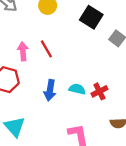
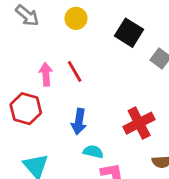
cyan semicircle: (77, 89) -> (93, 152), moved
red cross: (99, 91) -> (139, 123), size x1.5

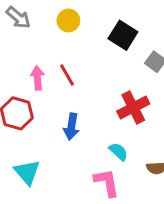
red cross: (139, 123) -> (133, 107), moved
cyan semicircle: (93, 152) -> (119, 152), moved, turned 30

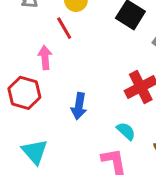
red line: (67, 75) -> (64, 28), moved

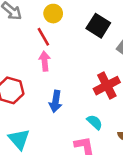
pink arrow: (45, 58) -> (45, 61), moved

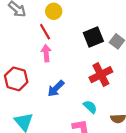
black square: (98, 26) -> (93, 37), moved, turned 36
blue arrow: (56, 101) -> (56, 89), turned 36

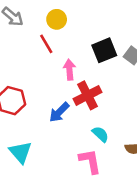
pink arrow: (46, 53) -> (69, 70), moved
red cross: (101, 75) -> (88, 95), moved

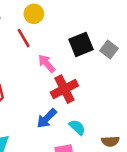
pink arrow: (69, 70) -> (47, 64), turned -36
blue arrow: (59, 112) -> (47, 118), moved

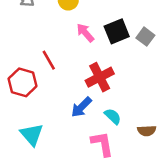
red line: (24, 38) -> (49, 60), moved
pink arrow: (47, 64) -> (85, 33), moved

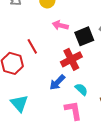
black square: (117, 31) -> (84, 36), moved
pink arrow: (85, 33) -> (60, 25), turned -35

